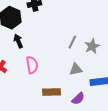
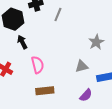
gray line: (72, 42) -> (58, 15), moved
brown rectangle: (51, 92) -> (45, 91), moved

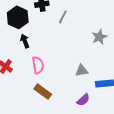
gray star: (96, 42) -> (99, 37), moved
brown rectangle: (45, 91) -> (43, 92), turned 36

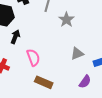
gray star: (99, 37) -> (66, 20), moved
black arrow: (25, 41) -> (15, 37), turned 56

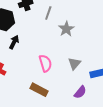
gray triangle: (77, 54) -> (74, 63), turned -32
pink semicircle: (33, 57) -> (45, 63), moved

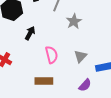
black arrow: (14, 42) -> (30, 33), moved
brown rectangle: (39, 90) -> (44, 81), turned -30

